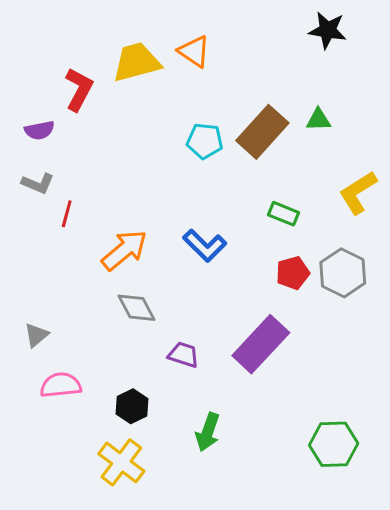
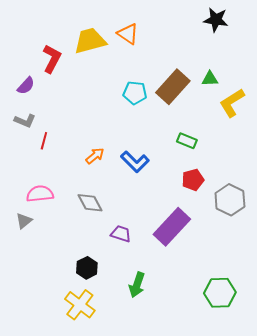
purple semicircle: (39, 130) -> (26, 86), turned -36
yellow L-shape: (358, 192) -> (232, 103), moved
orange arrow: (124, 250) -> (95, 156), moved, size x0.6
gray hexagon: (343, 273) -> (230, 200), moved
pink semicircle: (61, 385) -> (40, 194), moved

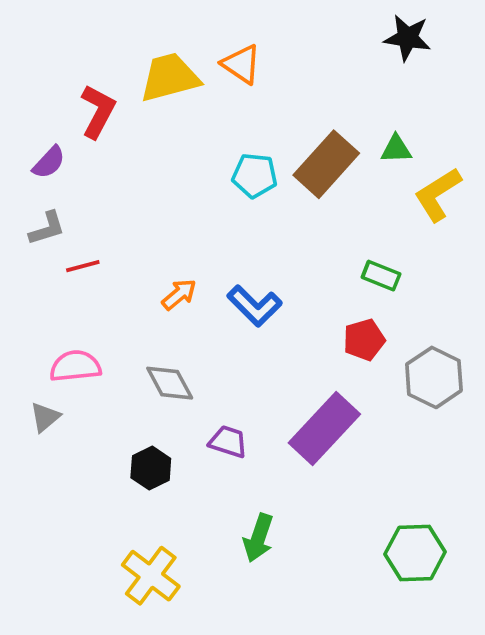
gray L-shape: (25, 121) -> (47, 228), turned -40
red line: (44, 141) -> (83, 266), turned 60
green rectangle: (187, 141) -> (381, 276), moved
black hexagon: (87, 268) -> (151, 468), moved

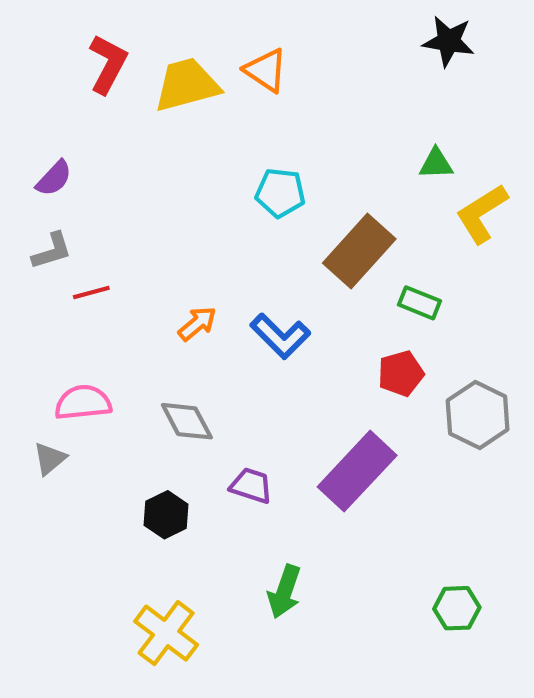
red L-shape: (98, 111) -> (108, 64), moved
brown rectangle: (326, 164) -> (359, 251), moved
green hexagon: (415, 553) -> (457, 608), size x0.7

